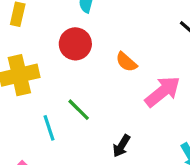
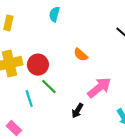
red circle: (75, 44) -> (38, 65), moved
pink arrow: (163, 92) -> (99, 88), moved

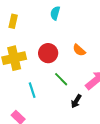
red circle: (38, 65) -> (48, 53), moved
green line: (49, 86) -> (61, 79), moved

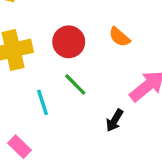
green line: (61, 79) -> (75, 84), moved

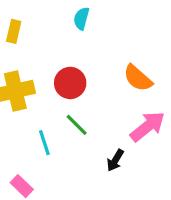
orange semicircle: (119, 37) -> (138, 78), moved, size x1.4

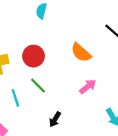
pink arrow: (148, 126) -> (88, 87), size x0.7
black arrow: (115, 160) -> (55, 119), moved

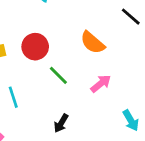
green line: (38, 85) -> (58, 75), moved

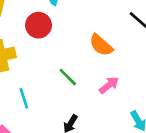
red circle: (35, 47) -> (39, 25), moved

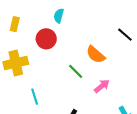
green line: (68, 77) -> (76, 71), moved

